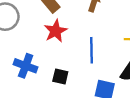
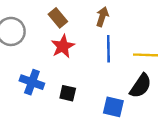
blue line: (92, 50) -> (108, 49), moved

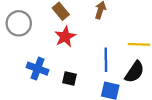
blue line: (108, 49) -> (106, 60), moved

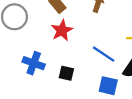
blue line: (106, 60) -> (104, 54), turned -55

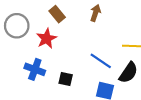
red star: (62, 30) -> (46, 39), moved

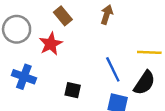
blue line: (101, 61) -> (113, 69), turned 30
blue cross: (35, 69) -> (24, 77), moved

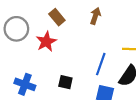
blue line: (113, 69) -> (101, 64), turned 45
blue cross: (24, 77) -> (25, 84), moved

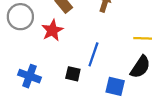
blue line: (101, 64) -> (93, 54), moved

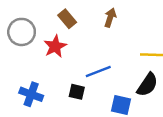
blue line: (93, 54) -> (98, 71), turned 50

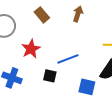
red star: (55, 46) -> (31, 49), moved

